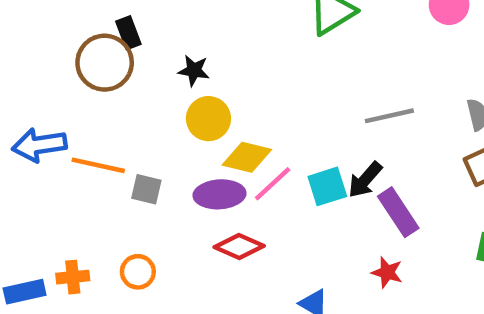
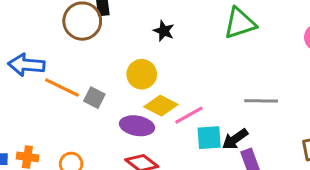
black star: (194, 70) -> (164, 31), moved
pink line: (273, 184) -> (189, 115), moved
gray square: (146, 189) -> (94, 98), moved

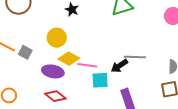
pink line: (189, 115) -> (87, 65), turned 36
black arrow: (235, 139) -> (119, 66), moved

